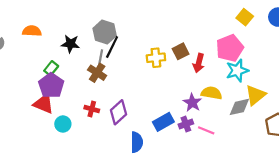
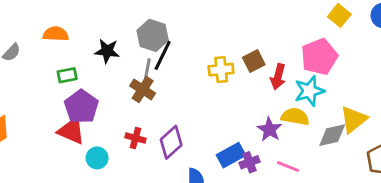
green rectangle: (51, 68) -> (67, 75), moved, turned 40
cyan star: (237, 71) -> (309, 91), moved
purple cross: (186, 124) -> (250, 162), moved

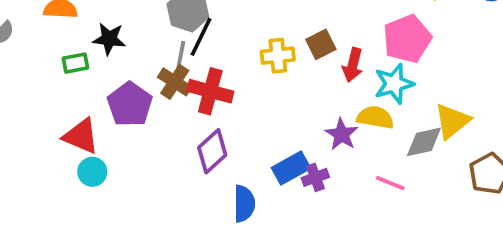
black star: (107, 51) -> (109, 39), moved
purple pentagon: (81, 107) -> (130, 104), moved
red cross: (136, 138) -> (210, 91), moved, size x1.6
cyan circle: (97, 158) -> (92, 172), moved
pink line: (288, 166) -> (390, 183), moved

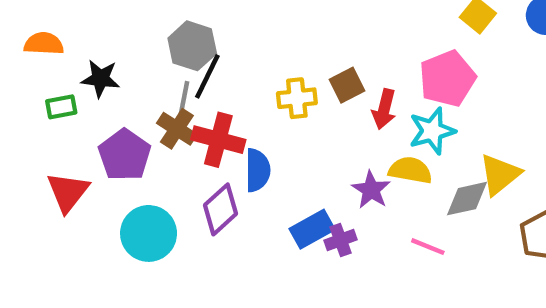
red triangle: (81, 136) -> (68, 192), turned 45
cyan circle: (92, 172) -> (149, 233), moved, size x1.6
blue semicircle: (244, 204) -> (258, 170), moved

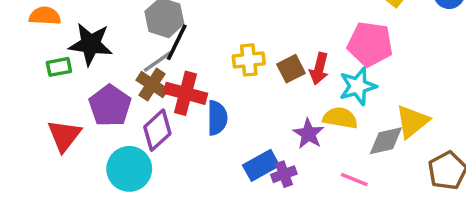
black star: (101, 79) -> (91, 44), size x1.4
pink pentagon: (447, 79) -> (370, 44), turned 30
brown square: (347, 85) -> (291, 69), moved
gray line: (183, 100) -> (157, 62), turned 44
purple diamond: (221, 209) -> (157, 130), moved

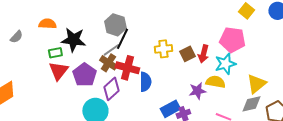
purple star: (309, 134) -> (197, 91), turned 30
red triangle: (64, 135) -> (58, 71), moved
gray diamond: (386, 141) -> (251, 104), moved

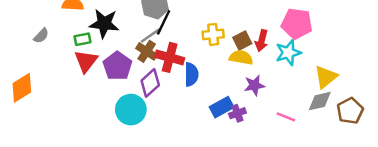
gray semicircle: (16, 37) -> (41, 36), moved
yellow semicircle: (215, 82) -> (241, 57), moved

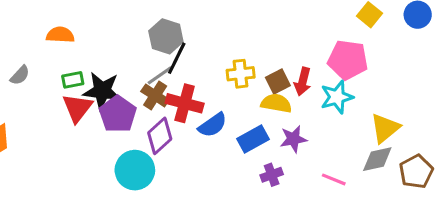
black star: (104, 24) -> (102, 91), moved
blue semicircle: (191, 74) -> (213, 125), turned 55
blue rectangle: (222, 107) -> (253, 139), moved

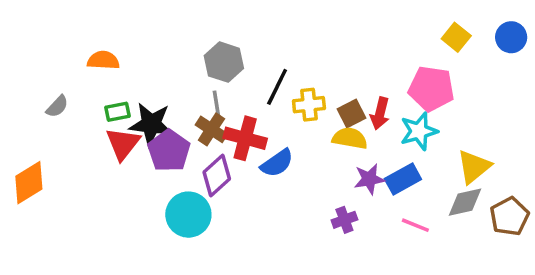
black line: (177, 58) -> (277, 87), moved
gray line: (160, 75) -> (217, 106), turned -64
blue rectangle: (253, 139) -> (403, 179), moved

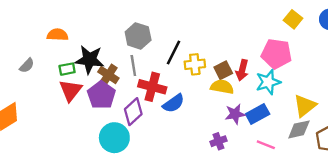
black star: (151, 124) -> (90, 60), moved
brown cross: (211, 129) -> (108, 75), moved

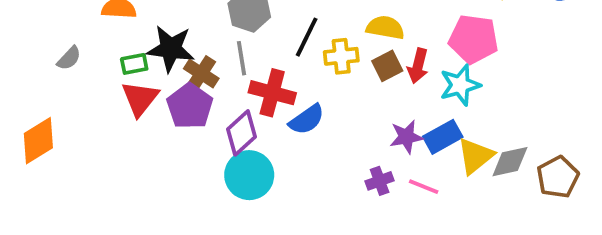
yellow semicircle: (222, 87) -> (385, 28), moved
yellow triangle: (305, 106) -> (475, 156), moved
cyan circle: (114, 138) -> (249, 175), moved
pink line: (266, 145) -> (424, 187), moved

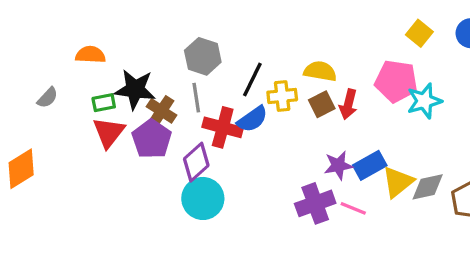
cyan star: (460, 85) -> (424, 101), moved
blue semicircle: (307, 120) -> (252, 119), moved
purple cross: (380, 181) -> (315, 203), size x1.6

